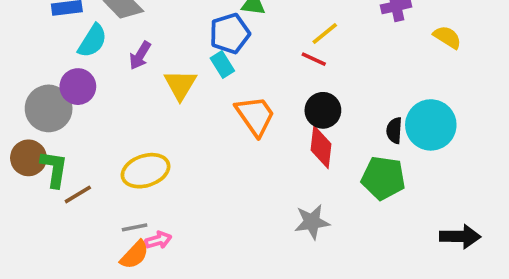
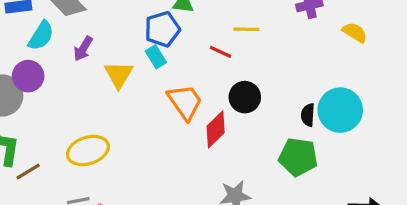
yellow line: (325, 33) -> (246, 29), turned 40
red line: (314, 59) -> (221, 52), moved
red diamond: (321, 147) -> (216, 129), moved, turned 39

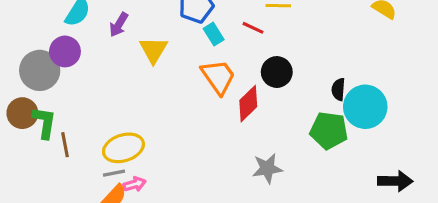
cyan rectangle: (156, 57) -> (214, 34), moved
cyan circle: (340, 110) -> (365, 107), moved
yellow ellipse: (88, 150) -> (123, 148), moved
brown line: (28, 171) -> (65, 145), turned -70

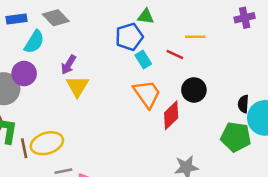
purple arrow: (119, 25) -> (68, 65), moved
yellow triangle: (153, 50) -> (77, 86), moved
yellow ellipse: (123, 148) -> (47, 143), moved

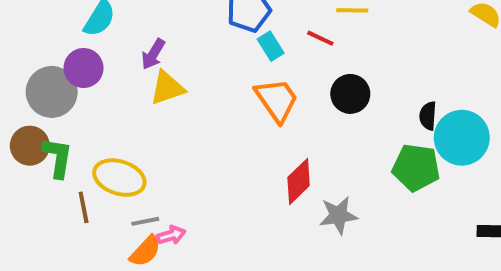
yellow triangle: (77, 86) -> (167, 88), turned 40
red diamond: (171, 115) -> (299, 182), moved
yellow ellipse: (47, 143) -> (119, 178), turned 36
brown line: (24, 148) -> (84, 207), moved

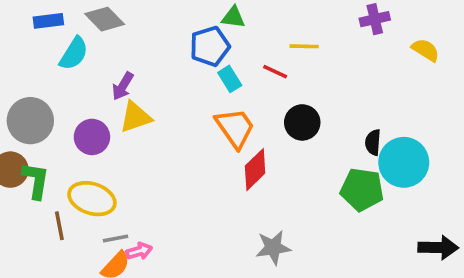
purple circle: (84, 68) -> (92, 137), moved
red diamond: (299, 182) -> (255, 170), moved
gray star: (338, 215) -> (273, 248), moved

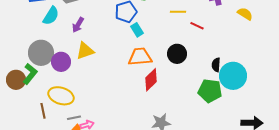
red line: (275, 72) -> (197, 26), moved
purple arrow: (123, 86) -> (78, 25), moved
gray circle: (30, 121) -> (41, 53), moved
orange trapezoid: (235, 128) -> (140, 57), turned -60
green L-shape: (36, 180) -> (30, 74), moved, turned 30

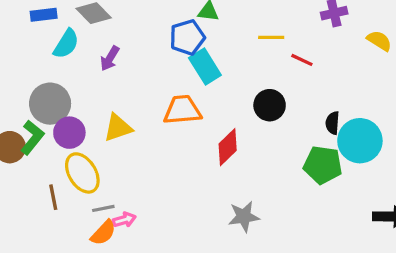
cyan rectangle: (137, 30) -> (205, 66), size x1.5
yellow triangle: (85, 51) -> (118, 128), moved
orange trapezoid: (140, 57) -> (182, 110), moved
purple circle: (61, 62) -> (69, 133), moved
yellow ellipse: (61, 96) -> (82, 173), turned 40

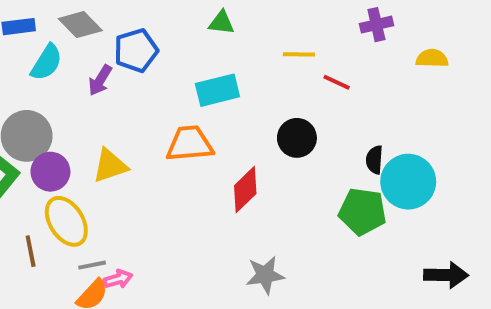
blue pentagon: (187, 37) -> (136, 50), moved
yellow semicircle: (379, 41) -> (432, 58), turned -30
cyan rectangle: (205, 66) -> (217, 90), turned -72

